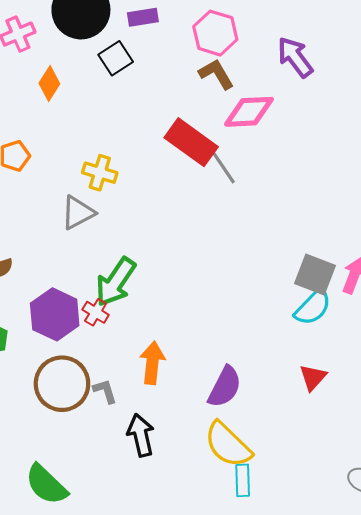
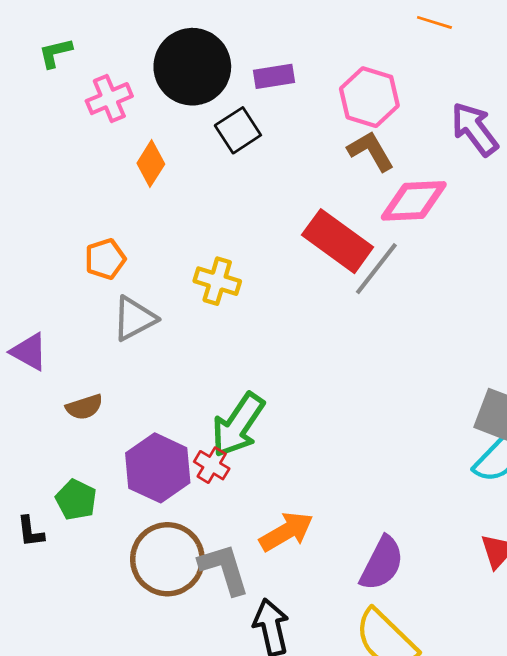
gray line: (221, 163) -> (376, 269), turned 72
gray triangle: (78, 213) -> (134, 318), moved
orange arrow: (152, 363) -> (286, 532), turned 54
gray L-shape: (105, 391) -> (224, 569), size x1.6

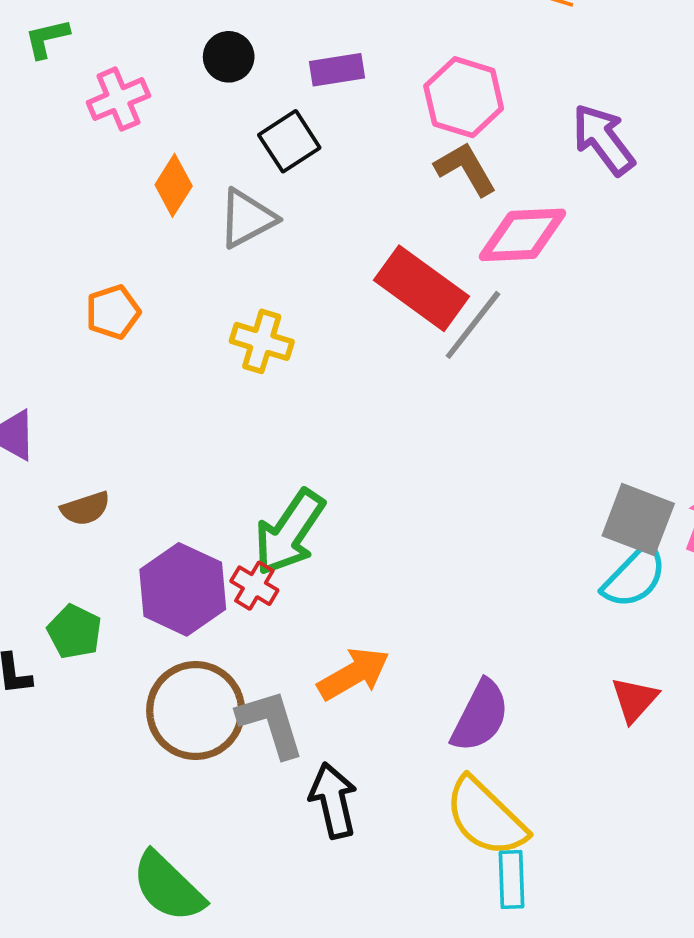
black circle: (192, 67) -> (229, 57), size x0.5
gray triangle: (134, 318) -> (247, 218), moved

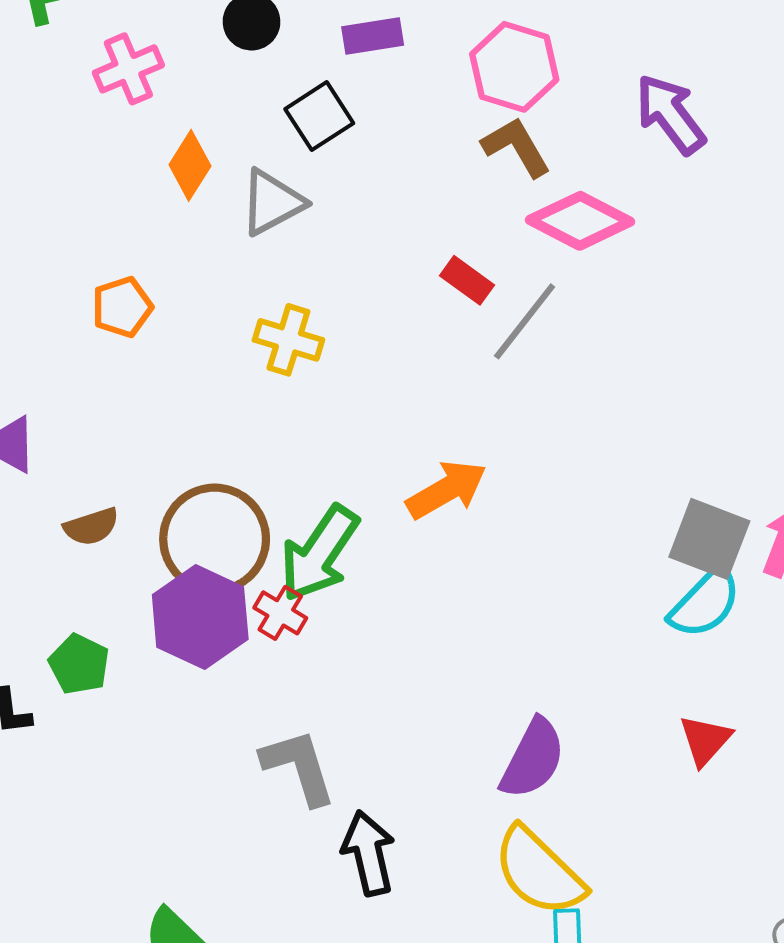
pink diamond: (522, 235) -> (580, 221), turned 30
red rectangle: (421, 288) -> (467, 280), size x0.5
orange arrow: (354, 674) -> (447, 490), moved
brown circle: (196, 711) -> (215, 539), moved

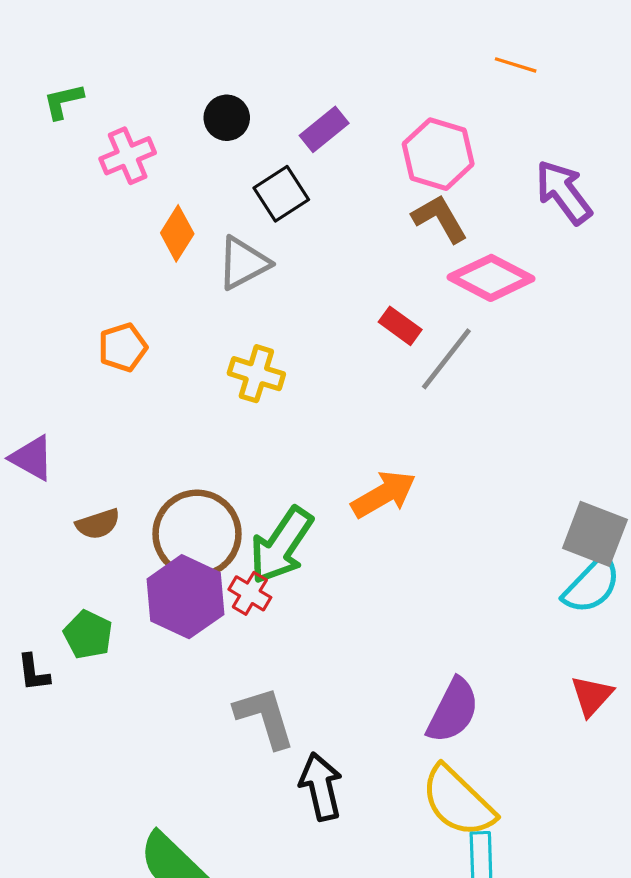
purple rectangle: (373, 36) -> (324, 129), turned -30

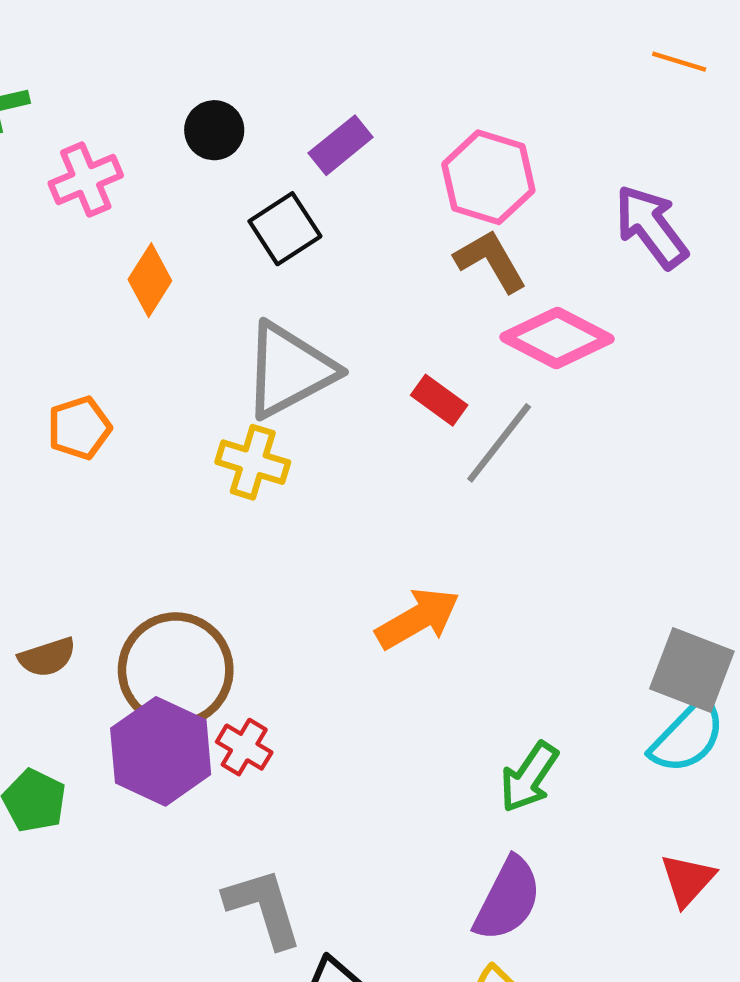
orange line: (516, 65) -> (679, 62), moved
gray triangle: (243, 263) -> (289, 370), moved, size x1.4
green arrow: (281, 545) -> (529, 777), moved, size x0.7

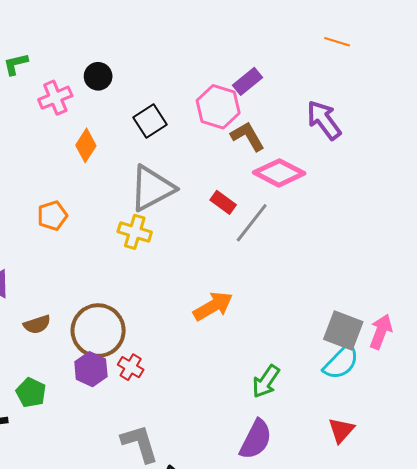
black circle: (214, 130) -> (98, 76), moved
purple rectangle: (341, 145) -> (248, 81), moved
pink hexagon: (488, 177) -> (218, 107), moved
purple hexagon: (161, 751) -> (91, 369), size x0.7

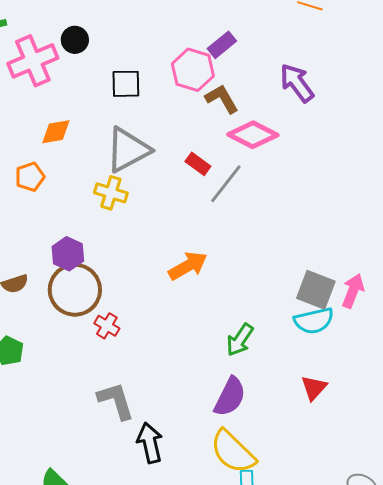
pink cross: (55, 98) -> (33, 61), size x1.5
black square: (150, 121) -> (126, 84), turned 32
orange diamond: (86, 145) -> (56, 132), moved, turned 48
cyan semicircle: (341, 362) -> (314, 321), turned 33
purple hexagon: (91, 369) -> (68, 254), moved

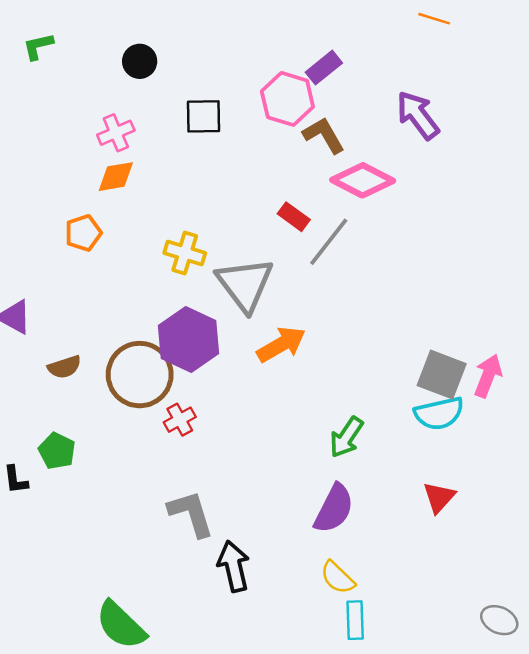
pink cross: (33, 61) -> (116, 133), moved, size x0.6
gray triangle: (128, 150) -> (245, 284), moved, turned -39
purple hexagon: (68, 254) -> (188, 339), moved, size x1.5
red cross: (107, 326) -> (180, 420), turned 30
yellow semicircle: (233, 452) -> (338, 578), size x0.6

